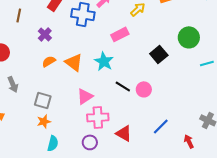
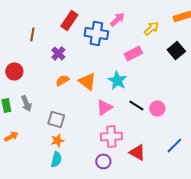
black square: (159, 54) -> (176, 50), moved
pink triangle: (85, 96) -> (104, 107), moved
cyan semicircle: (53, 143) -> (56, 159), moved

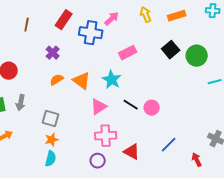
yellow arrow: (151, 28) -> (146, 15), moved, turned -70
brown line: (32, 34) -> (27, 25), moved
gray arrow: (26, 103) -> (21, 103), turned 35

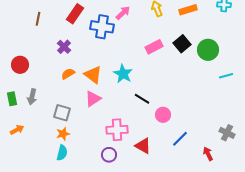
pink rectangle: (128, 53) -> (154, 47), moved
pink triangle: (99, 107) -> (93, 99), moved
pink circle: (152, 108) -> (163, 115), moved

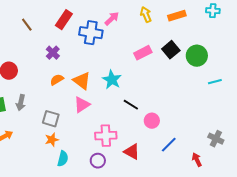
brown line: (38, 19) -> (27, 25), turned -48
cyan semicircle: (62, 153) -> (63, 159), moved

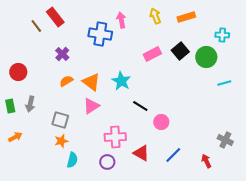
cyan cross: (213, 11) -> (222, 35), moved
pink arrow: (112, 19) -> (121, 20), turned -56
red rectangle: (64, 20) -> (55, 17), moved, turned -72
blue line: (169, 145) -> (173, 155), moved

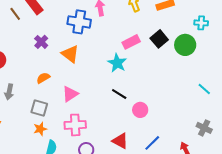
orange semicircle: (66, 81) -> (43, 78), moved
cyan star: (121, 81) -> (117, 63), moved
orange triangle: (91, 82) -> (70, 54), moved
cyan line: (224, 83) -> (204, 89), moved, turned 56
pink cross: (115, 137) -> (75, 125), moved

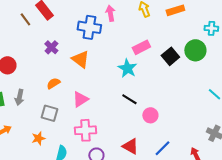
black square: (159, 39) -> (170, 56), moved
orange star: (40, 129) -> (38, 138), moved

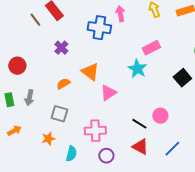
black square: (170, 56) -> (182, 78), moved
orange triangle: (80, 59) -> (90, 72), moved
pink triangle: (80, 99) -> (108, 93), moved
black line: (129, 99) -> (139, 124), moved

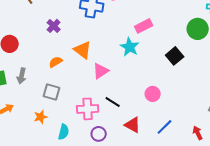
black line: (139, 124) -> (113, 102), moved

